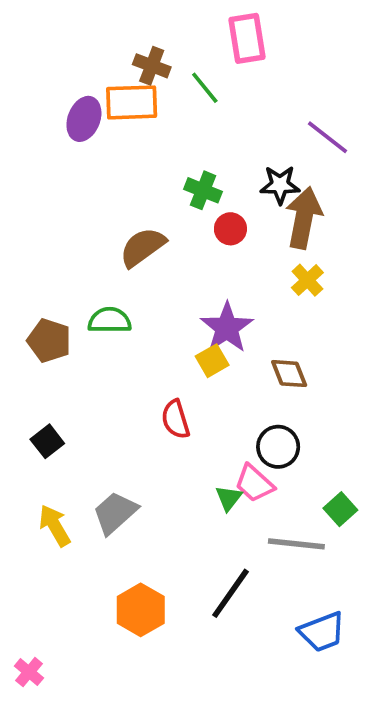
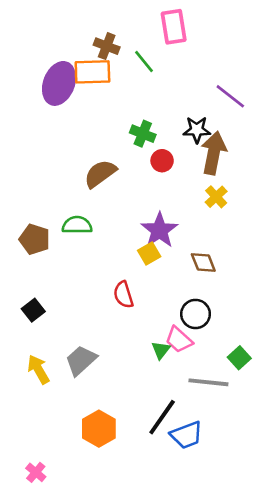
purple ellipse: (84, 119) -> (59, 83), size x1.4
blue trapezoid: (322, 632) -> (187, 435), moved
pink cross: (29, 672) -> (36, 472), moved

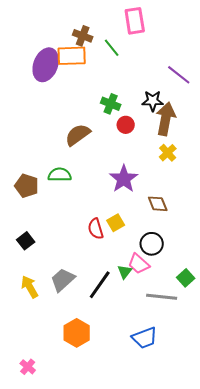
yellow square: (149, 253) -> (116, 223), moved
black line: (162, 417) -> (100, 285), moved

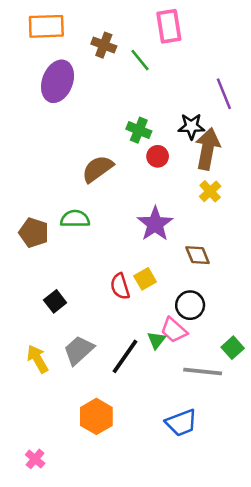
orange rectangle: (72, 56) -> (46, 26), moved
purple line: (179, 75) -> (224, 94), turned 30
black square: (26, 241) -> (55, 301), moved

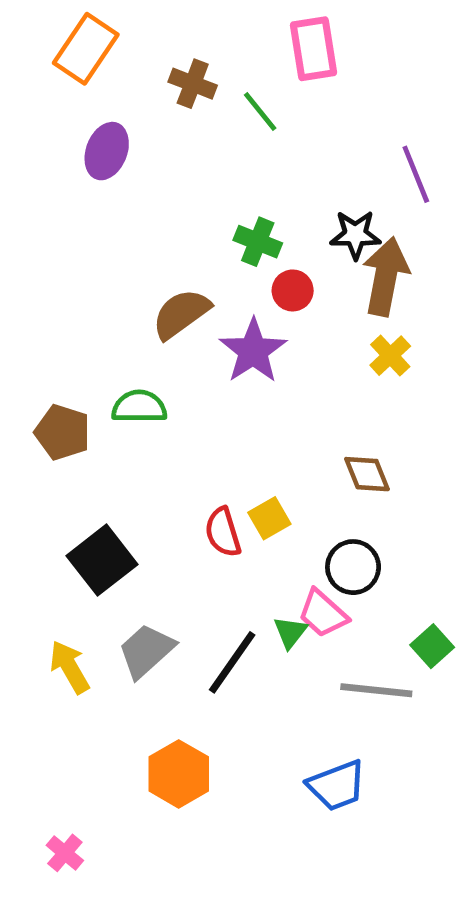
orange rectangle: (46, 26) -> (86, 49), turned -54
purple ellipse: (58, 81) -> (107, 151), size x0.7
purple star: (155, 224) -> (253, 351), moved
black square: (55, 301) -> (102, 560), size x1.6

